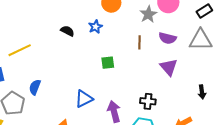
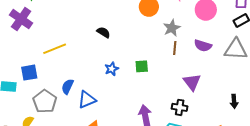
gray star: (148, 14) -> (172, 28), moved
blue star: (95, 27) -> (112, 69), moved
purple triangle: (169, 67) -> (192, 82), moved
blue triangle: (84, 99) -> (87, 100), moved

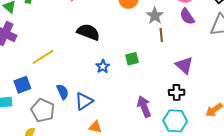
black semicircle: (103, 32) -> (88, 32), size x1.6
purple semicircle: (203, 46) -> (187, 17), moved, turned 48
blue semicircle: (68, 87) -> (63, 92), turned 140

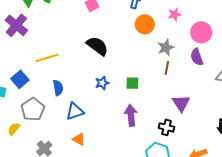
blue square: (22, 85) -> (20, 79), turned -36
blue semicircle: (63, 92) -> (58, 88), moved
purple arrow: (144, 107) -> (131, 115), moved

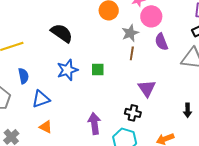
pink circle: (201, 32) -> (151, 16), moved
blue star: (102, 83) -> (67, 70), size x1.5
purple arrow: (131, 115) -> (94, 124), moved

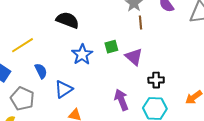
purple triangle: (147, 88) -> (134, 57), moved

